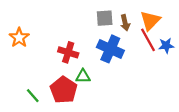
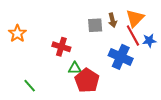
gray square: (105, 18) -> (95, 25), moved
blue cross: (110, 49) -> (121, 57), moved
red pentagon: (64, 90) -> (87, 80), moved

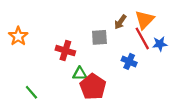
brown arrow: (112, 20) -> (120, 22), turned 48
gray square: (95, 25) -> (99, 37), moved
blue cross: (121, 57) -> (129, 61), size x0.6

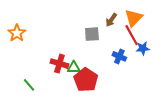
blue star: (160, 44) -> (143, 48), moved
red cross: (65, 51) -> (59, 64), moved

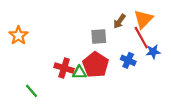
red pentagon: (86, 80) -> (96, 65), moved

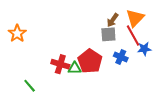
gray square: (99, 37) -> (108, 34), moved

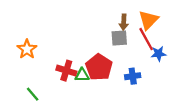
brown arrow: (113, 20) -> (124, 22), turned -32
orange star: (17, 33) -> (27, 49), moved
blue cross: (121, 57) -> (133, 76), moved, turned -32

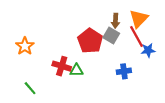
gray square: (119, 38) -> (111, 36), turned 35
red pentagon: (99, 67) -> (90, 41), moved

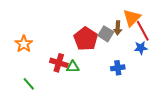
brown arrow: (115, 21) -> (118, 28), moved
red line: (137, 37) -> (143, 31), moved

